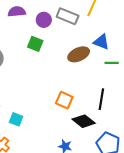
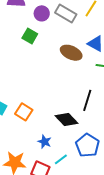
brown ellipse: (79, 54) -> (71, 53), turned 40
orange square: (64, 100) -> (24, 112), moved

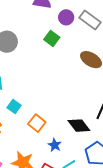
orange square: (24, 112) -> (37, 123), moved

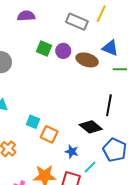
purple circle: (66, 17) -> (63, 51), moved
cyan square: (14, 107) -> (33, 122), moved

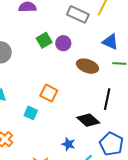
green square: (44, 48) -> (44, 40), turned 35
brown ellipse: (87, 60) -> (87, 66), moved
orange square: (49, 134) -> (49, 93), moved

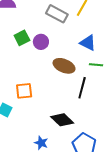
orange square: (49, 93) -> (24, 91), turned -36
black line: (107, 99) -> (82, 88), moved

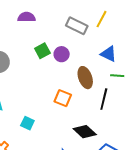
brown ellipse: (64, 66) -> (85, 78), turned 50
orange square: (24, 91) -> (63, 98), moved, turned 30

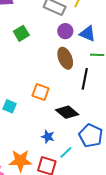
purple circle: (62, 54) -> (65, 31), moved
orange square: (63, 98) -> (41, 92), moved

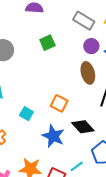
blue star: (48, 137) -> (53, 136), moved, size x1.6

